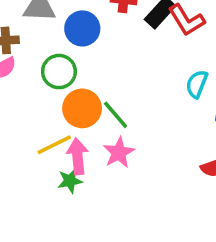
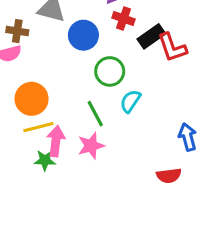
green circle: (59, 72) -> (110, 71), moved
cyan semicircle: (197, 84) -> (130, 101), moved
orange circle: (82, 108) -> (32, 99), moved

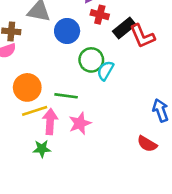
cyan semicircle: (130, 101) -> (105, 71), moved
green line: (95, 114) -> (66, 96), moved, turned -50
green star: (45, 160) -> (42, 149), moved
red semicircle: (169, 176) -> (147, 144), turned 42

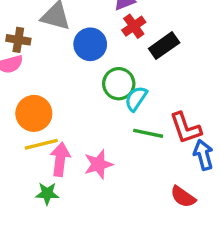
red cross: (100, 15) -> (134, 26), turned 36
red L-shape: (142, 36) -> (186, 128), moved
green line: (66, 96) -> (148, 133), moved

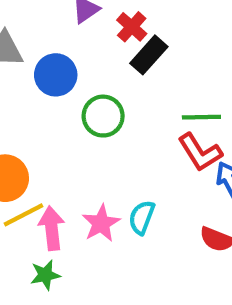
red cross: (134, 26) -> (132, 27), moved
cyan semicircle: (136, 99) -> (142, 217), moved
green line: (148, 133) -> (201, 117), moved

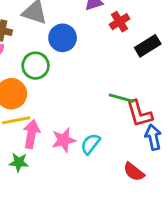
black rectangle: (149, 55) -> (148, 46), moved
green circle: (103, 116) -> (36, 66), moved
green line: (201, 117) -> (121, 98), moved

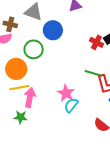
red cross: (120, 22) -> (96, 42), moved, turned -32
pink star: (64, 140) -> (66, 93), moved, turned -30

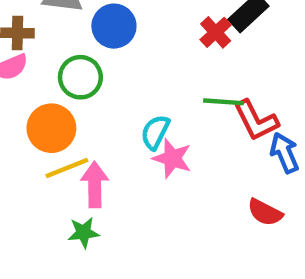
red cross: (96, 42) -> (216, 32), turned 32
cyan semicircle: (71, 105) -> (155, 132), moved

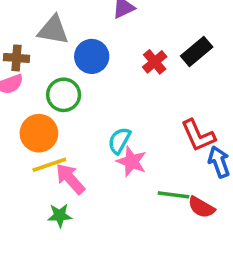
red cross: (216, 32) -> (155, 62), moved
green line: (224, 102) -> (173, 195), moved
pink arrow: (95, 185) -> (70, 179), turned -44

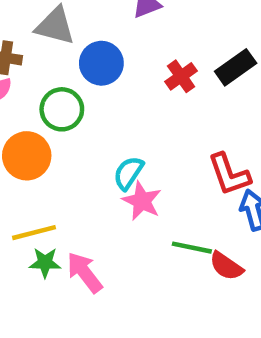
yellow line: (49, 165) -> (34, 233), moved
pink arrow: (70, 179) -> (85, 273), moved

